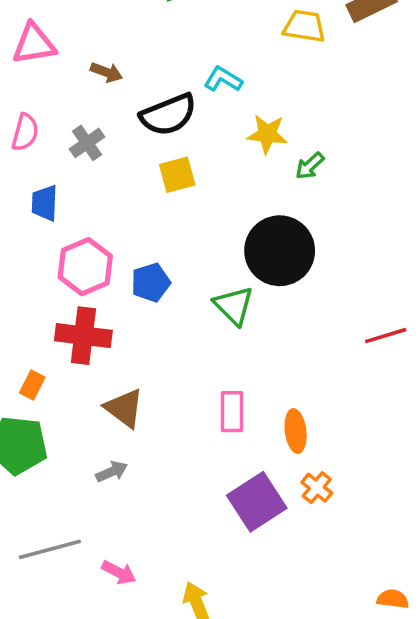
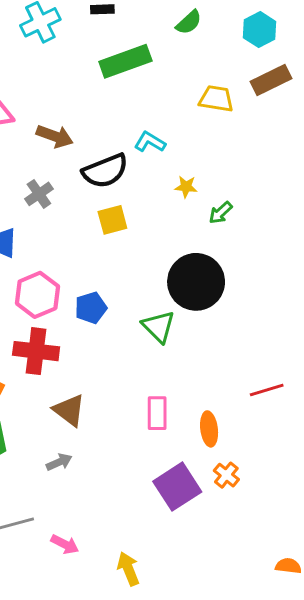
brown arrow: (106, 72) -> (55, 136), size x1.4
yellow star: (267, 134) -> (186, 187), size x0.7
red line: (386, 336) -> (267, 390), moved

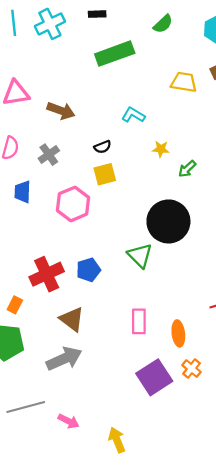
black semicircle: (105, 171) -> (103, 147), moved, size x0.5
pink hexagon: (37, 295) -> (73, 204), moved
blue pentagon: (91, 308) -> (88, 270), moved
red cross: (36, 351) -> (47, 274), turned -32
gray arrow: (59, 462) -> (64, 359), size x1.8

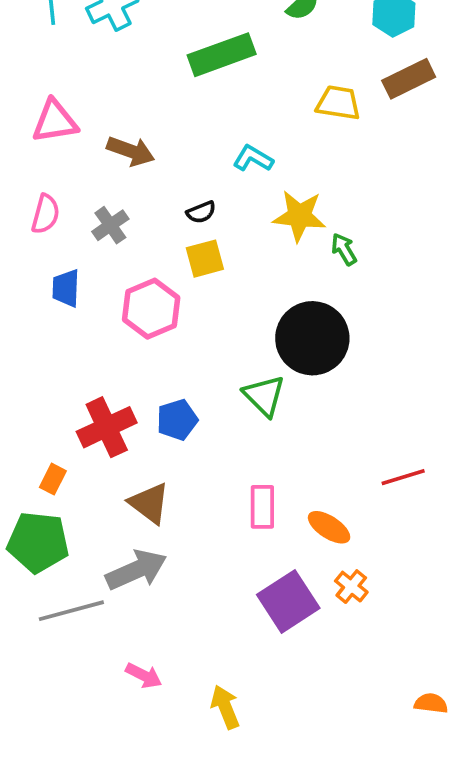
yellow star: (161, 149) -> (299, 216), size x1.8
green arrow: (187, 169) -> (344, 249), turned 102
orange ellipse: (178, 333) -> (329, 527), turned -50
gray line: (26, 407) -> (71, 611), moved

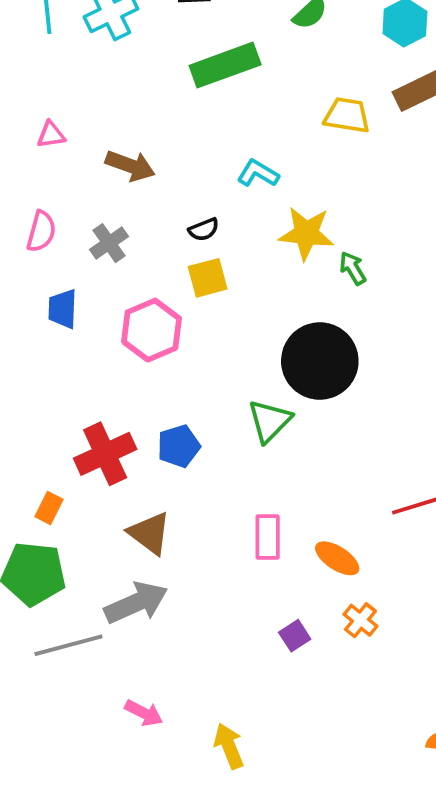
pink triangle: (55, 121) -> (51, 135), size x0.6
green triangle: (264, 396) -> (270, 421), turned 30
purple square: (288, 601) -> (295, 636), size x0.5

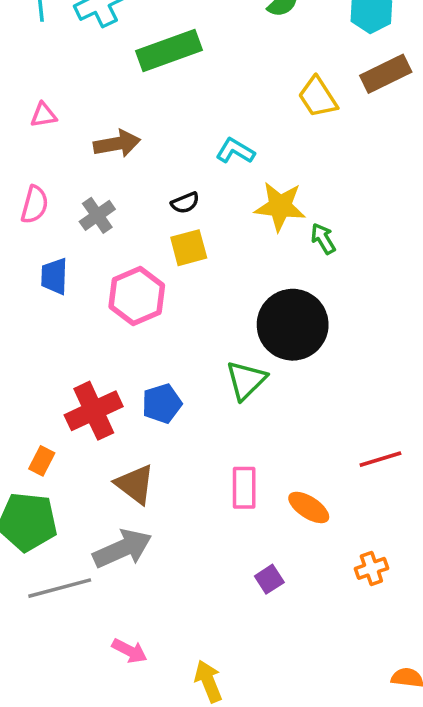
green rectangle: (225, 65) -> (169, 51), moved
yellow trapezoid: (347, 115) -> (318, 97), turned -132
brown arrow: (130, 166) -> (117, 144), turned -30
orange cross: (360, 620) -> (371, 568), moved, turned 32

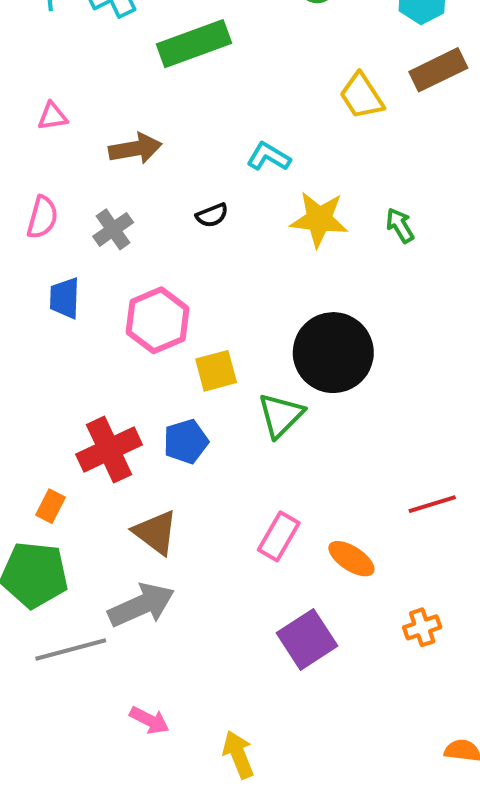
green arrow: (323, 239) -> (400, 225), moved
yellow square: (189, 248) -> (216, 371), moved
pink rectangle: (244, 488) -> (279, 536), turned 30
purple square: (269, 579) -> (307, 639), size x1.8

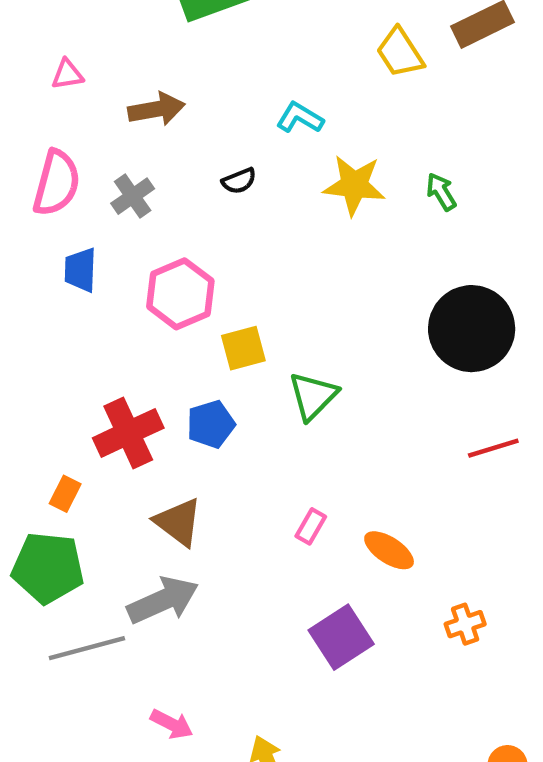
pink semicircle: (42, 217) -> (57, 183), size x1.4
black circle: (333, 353) -> (472, 329), moved
red line: (432, 504) -> (493, 448), moved
pink rectangle: (279, 536) -> (311, 526), size x0.7

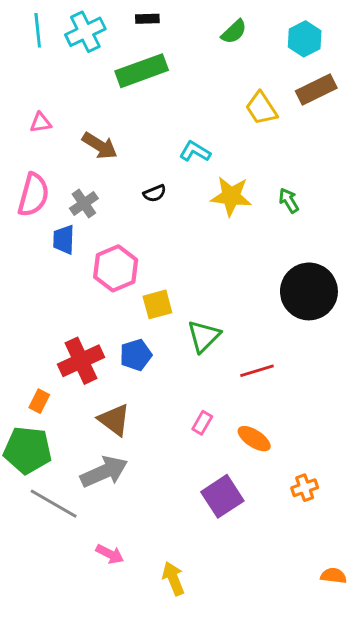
brown arrow: (156, 109) -> (100, 146), turned 42
blue trapezoid: (80, 270) -> (64, 240), moved
red line: (493, 448) -> (257, 371), moved
gray line: (87, 648) -> (54, 504), turned 45

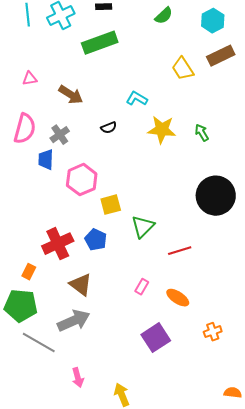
blue pentagon: (136, 355) -> (96, 240), turned -30
pink arrow: (110, 554) -> (78, 378), turned 48

